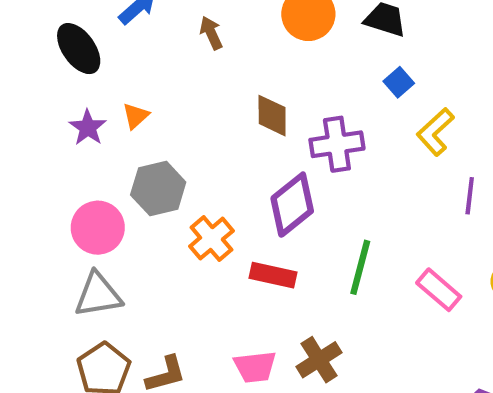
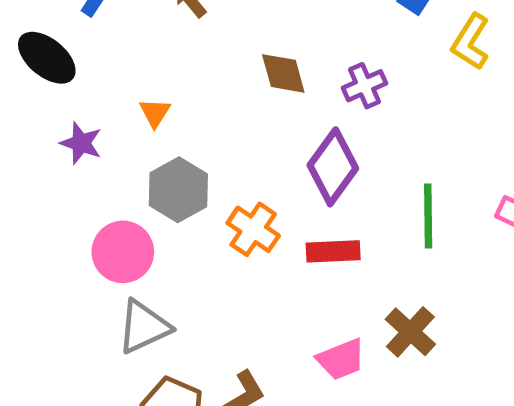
orange triangle: (136, 116) -> (155, 113), moved
purple cross: (337, 144) -> (365, 86), size x0.7

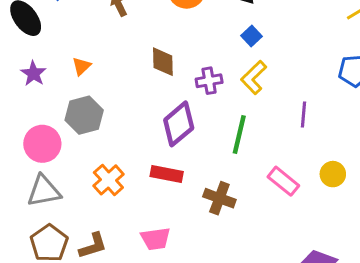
yellow L-shape: (471, 42) -> (254, 77), moved
green line: (428, 216) -> (239, 134), moved
orange cross: (253, 229) -> (108, 180), moved
brown cross: (410, 332) -> (219, 198), moved, turned -36

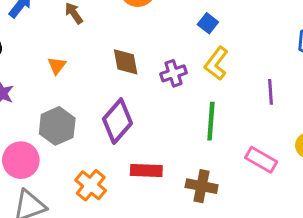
orange triangle: (81, 66) -> (57, 65), moved
purple diamond: (179, 124) -> (117, 121), moved

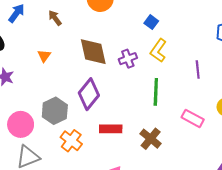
brown diamond: (126, 62) -> (93, 52), size x1.4
gray hexagon: (57, 126) -> (55, 111), moved
brown cross: (202, 186) -> (151, 139), turned 30

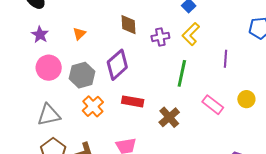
brown diamond: (93, 52) -> (128, 25), size x0.7
orange triangle: (44, 56) -> (79, 34), moved
pink circle: (21, 124) -> (49, 68), moved

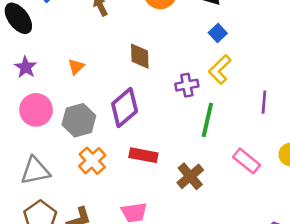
purple cross: (160, 37) -> (187, 85), moved

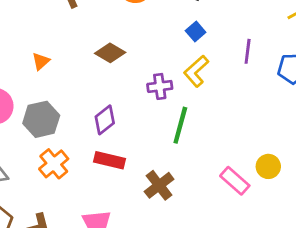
brown diamond: (140, 56) -> (110, 53), turned -60
purple line: (264, 102) -> (248, 51), moved
purple diamond: (125, 107) -> (105, 120), moved, size x0.7
pink rectangle: (247, 161) -> (235, 181), moved

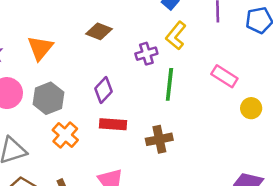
orange triangle: (41, 61) -> (40, 48), size x1.6
pink rectangle: (235, 181) -> (224, 76), moved
brown cross: (159, 185) -> (159, 139), turned 35

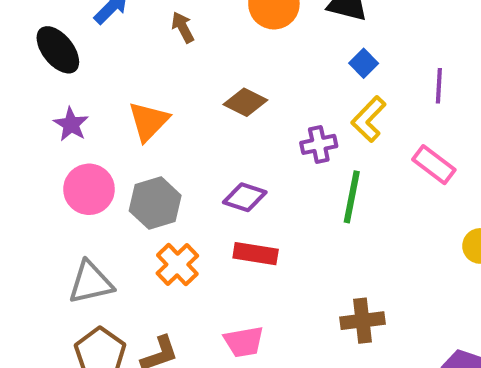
pink rectangle: (224, 76) -> (434, 165), moved
purple diamond: (103, 90) -> (245, 197), turned 60
brown cross: (159, 139) -> (362, 321), moved

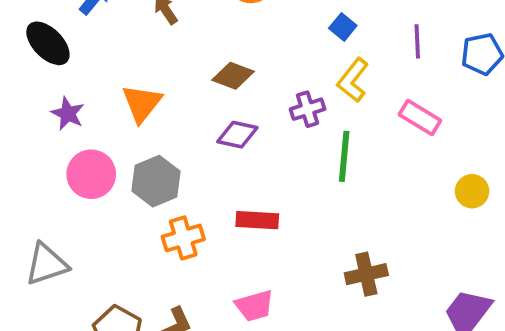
purple diamond: (245, 197) -> (237, 135), moved
orange cross: (177, 265) -> (183, 238), turned 33
gray triangle: (91, 283) -> (46, 264), moved

